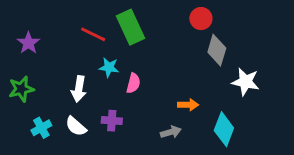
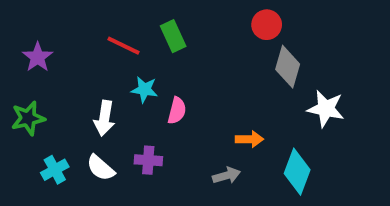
green rectangle: (131, 27) -> (173, 36), size x0.7

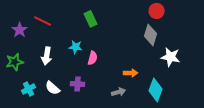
red circle: (267, 25) -> (157, 11), moved
red line: (123, 46) -> (43, 21), moved
white arrow: (104, 118) -> (47, 56), moved

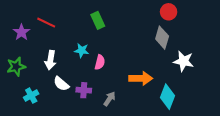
orange arrow: (131, 73) -> (141, 78), size x1.5
white semicircle: (53, 88) -> (61, 84), moved
gray arrow: (119, 92) -> (109, 99), moved, turned -40

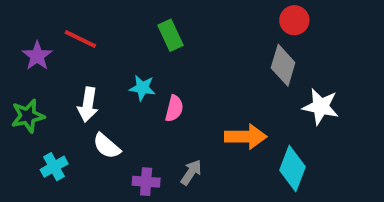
purple cross: (84, 90) -> (146, 182), moved

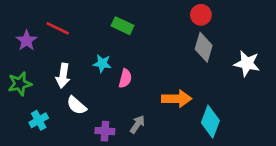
red circle: (294, 20) -> (201, 15), moved
green rectangle: (170, 35) -> (122, 26), turned -40
white star: (321, 107) -> (247, 63), moved

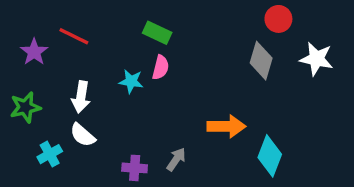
red circle: (201, 15) -> (278, 19), moved
white star: (247, 63) -> (317, 59), moved
pink semicircle: (125, 78) -> (161, 67), moved
white semicircle: (77, 105) -> (83, 135), moved

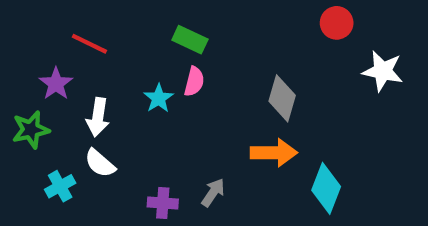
purple star: (34, 52) -> (56, 84), moved
gray diamond: (261, 61) -> (282, 98), moved
cyan star: (131, 81) -> (159, 98), turned 30

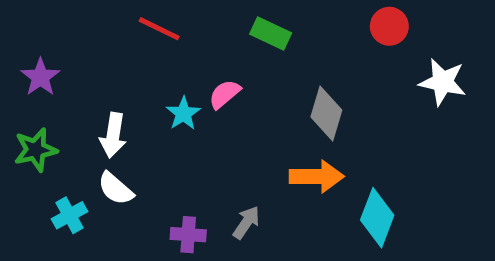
green rectangle: (190, 40) -> (271, 34), moved
red line: (89, 44) -> (159, 29), moved
pink semicircle: (194, 82) -> (225, 94), turned -144
purple star: (56, 84) -> (40, 77), moved

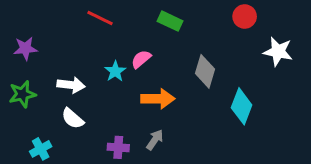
purple star: (40, 77) -> (25, 48), turned 30
white arrow: (113, 135) -> (71, 85), turned -92
orange arrow: (317, 176) -> (158, 99), moved
cyan cross: (69, 215) -> (41, 149), moved
cyan diamond: (377, 218) -> (242, 106), moved

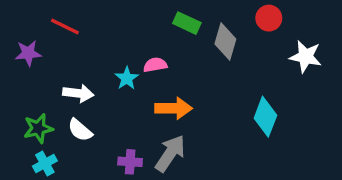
red line: (100, 18) -> (65, 26), moved
pink semicircle: (141, 59) -> (155, 65), turned 30
gray diamond: (205, 71) -> (225, 41), moved
green star: (22, 94) -> (38, 128), moved
gray arrow: (155, 140) -> (170, 153), size x1.6

